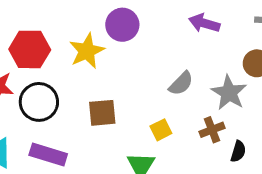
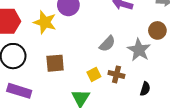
yellow star: (87, 51) -> (45, 22), turned -30
brown cross: (212, 130) -> (116, 74), moved, turned 35

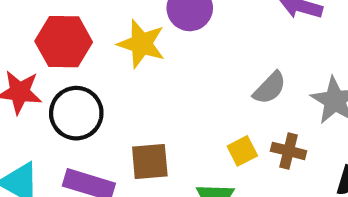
brown square: (55, 63) -> (150, 161), moved

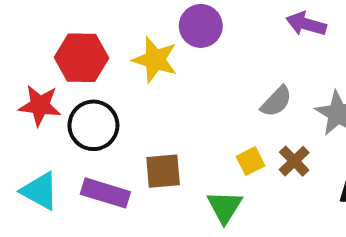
brown cross: (289, 151) -> (294, 161), turned 32

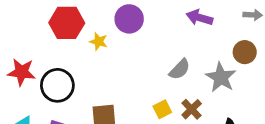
red hexagon: (82, 58) -> (67, 23), moved
yellow star: (155, 60) -> (99, 42), size x0.6

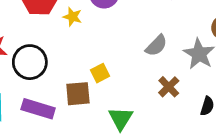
yellow square: (162, 109) -> (100, 73), moved

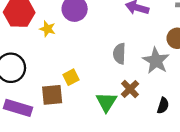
gray semicircle: (156, 46) -> (119, 54), turned 138
green triangle: (121, 118) -> (106, 102), moved

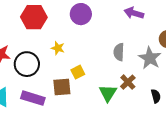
yellow star: (47, 29) -> (58, 48), moved
black semicircle: (163, 106) -> (156, 96), turned -32

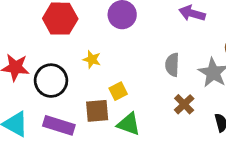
green triangle: (108, 93) -> (129, 124), moved, turned -42

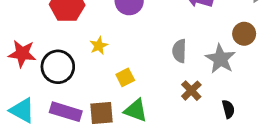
yellow star: (92, 59) -> (99, 46), turned 30
brown square: (97, 111) -> (101, 113), moved

